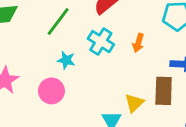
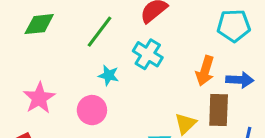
orange arrow: (138, 43) -> (205, 71), moved, size x1.4

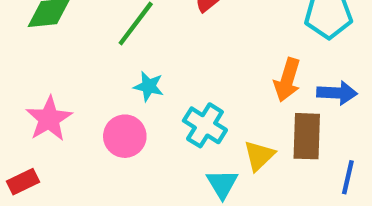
cyan cross: (148, 54) -> (205, 125), moved

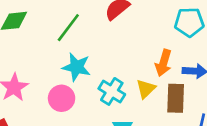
cyan star: (149, 86) -> (76, 67), size x1.5
yellow triangle: (259, 156) -> (146, 89), moved

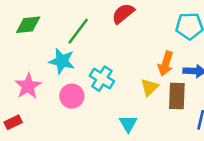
cyan star: (76, 67) -> (62, 61), moved
cyan cross: (112, 91) -> (102, 79), moved

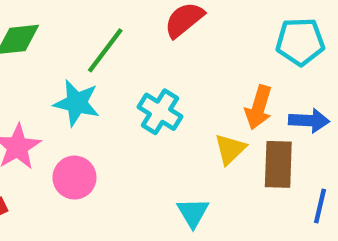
cyan cross: (102, 79) -> (160, 112), moved
pink circle: (72, 96) -> (74, 178), moved

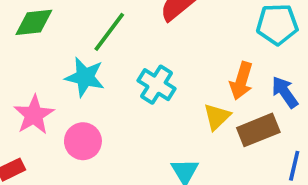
blue arrow: (309, 121) -> (285, 92), turned -128
brown rectangle: (278, 164) -> (258, 130), turned 66

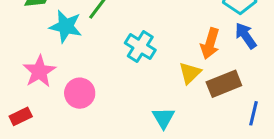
cyan star: (85, 77) -> (66, 26), moved
blue arrow: (285, 92) -> (246, 36), moved

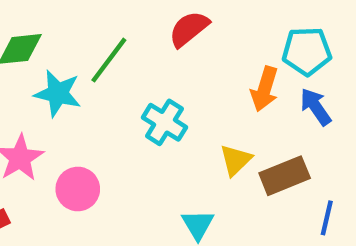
orange arrow: (210, 43) -> (265, 89), moved

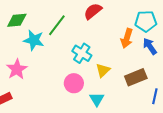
yellow triangle: (236, 160) -> (103, 70), moved
pink circle: (78, 189) -> (74, 83), moved

